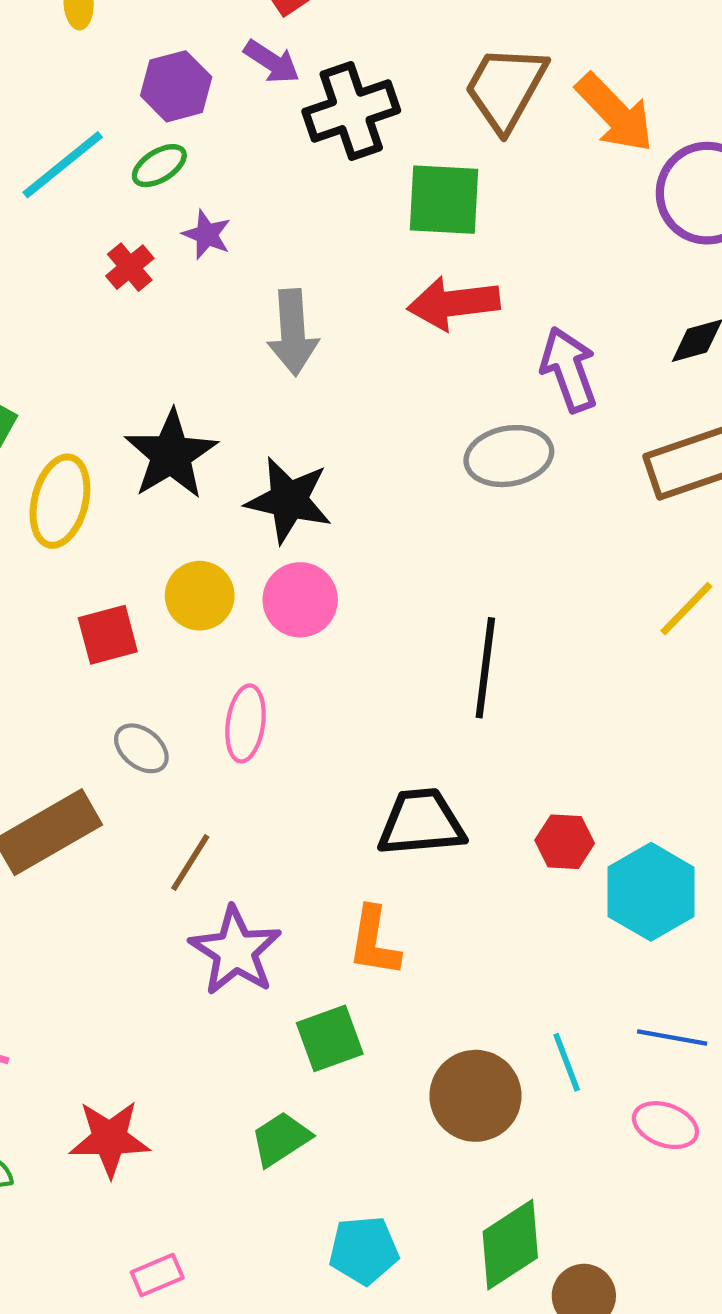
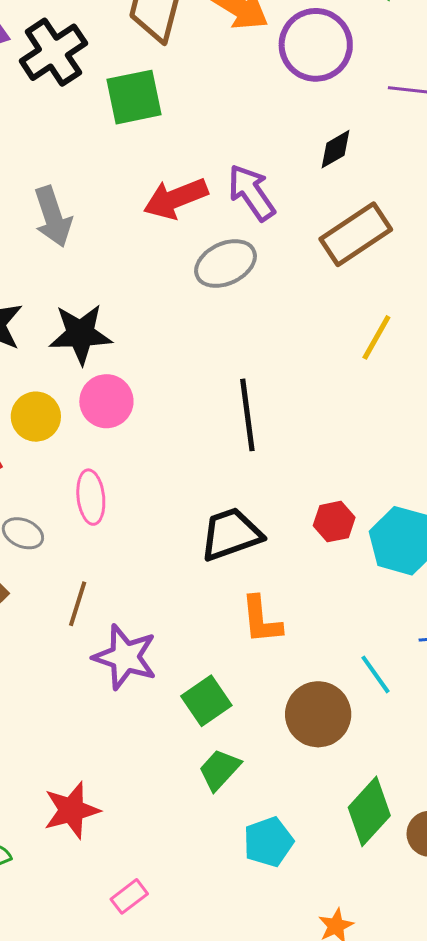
red arrow: (454, 303) -> (176, 198), moved
orange L-shape: (374, 941) -> (261, 620), moved
green trapezoid: (281, 1139) -> (220, 770), moved

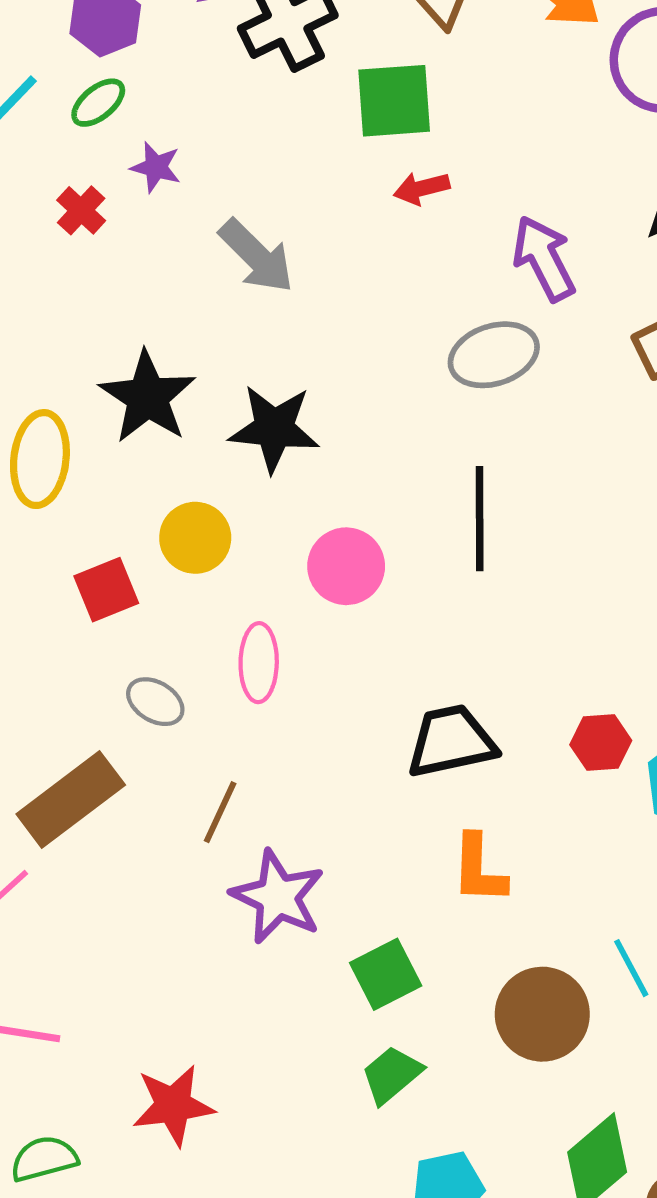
red arrow: (176, 198) -> (422, 188), moved, size x0.6
gray arrow: (53, 217) -> (257, 256), turned -34
pink circle: (106, 401) -> (346, 566), moved
black line: (247, 415) -> (480, 519), moved

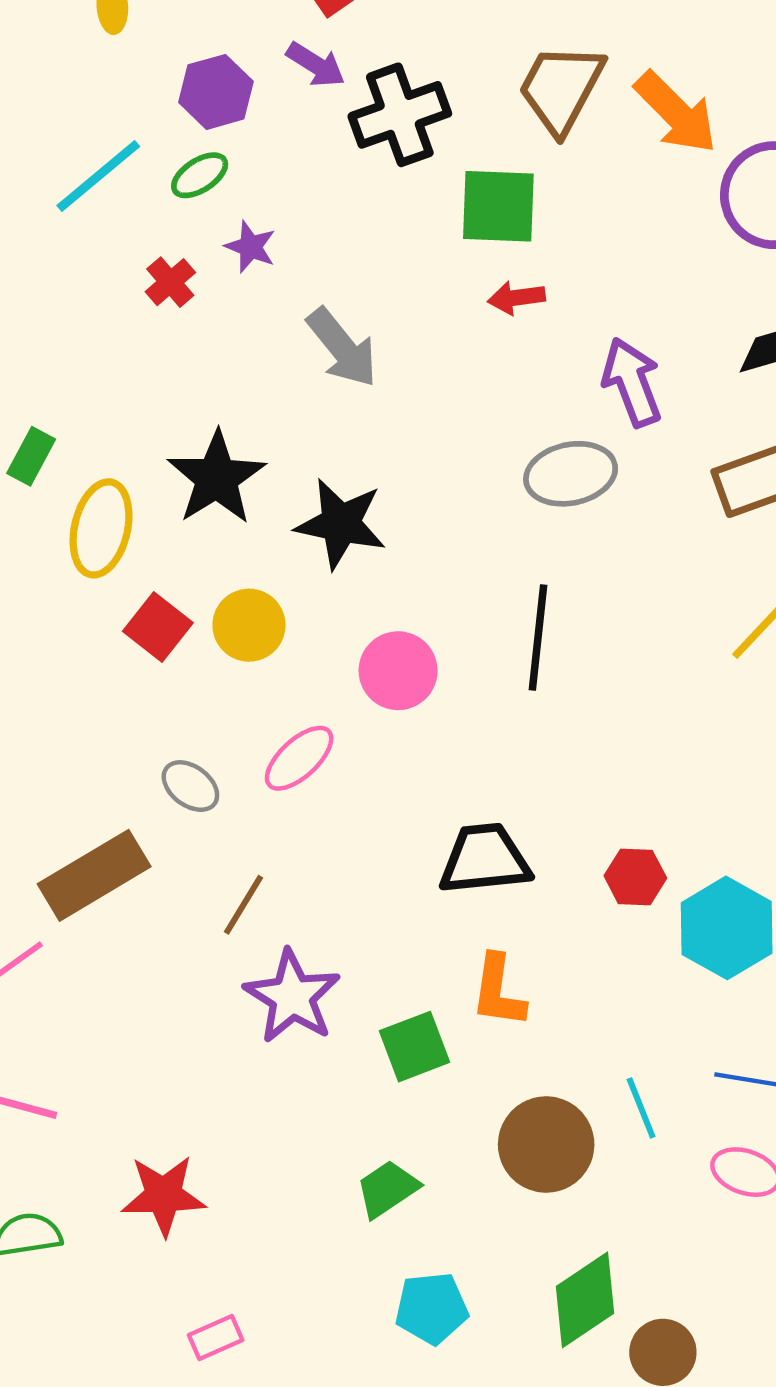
red square: (106, 590) -> (158, 627), moved, turned -36
pink ellipse: (259, 663) -> (299, 758), turned 40
green square: (386, 974) -> (414, 1047), moved

